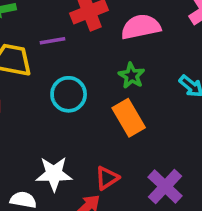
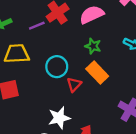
purple line: (52, 41) -> (37, 26), moved
red triangle: (107, 178) -> (74, 85), moved

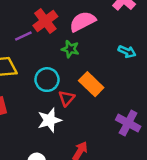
green star: (93, 46) -> (70, 49), moved
white star: (59, 118) -> (50, 120), moved

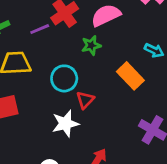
green star: (70, 49) -> (91, 45), turned -30
orange rectangle: (91, 84) -> (130, 76), moved

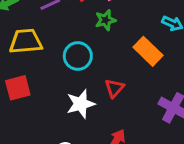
red triangle: (85, 100) -> (114, 88), moved

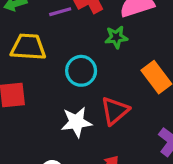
red triangle: (114, 88) -> (115, 111), size x1.4

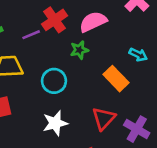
red triangle: (115, 111) -> (104, 119), moved

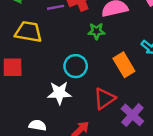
cyan circle: (54, 81) -> (76, 66), moved

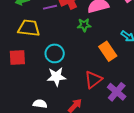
cyan circle: (76, 66) -> (55, 53), moved

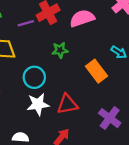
green star: (84, 25) -> (60, 50), moved
red triangle: (93, 80) -> (67, 104), moved, turned 30

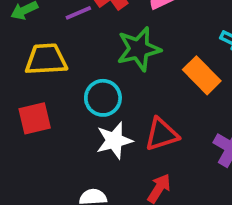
green star: (60, 50) -> (139, 49), size x1.6

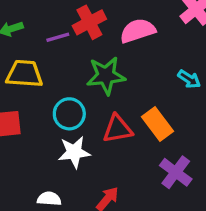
orange rectangle: (202, 75) -> (157, 124), moved
red triangle: (161, 134) -> (118, 129), moved

